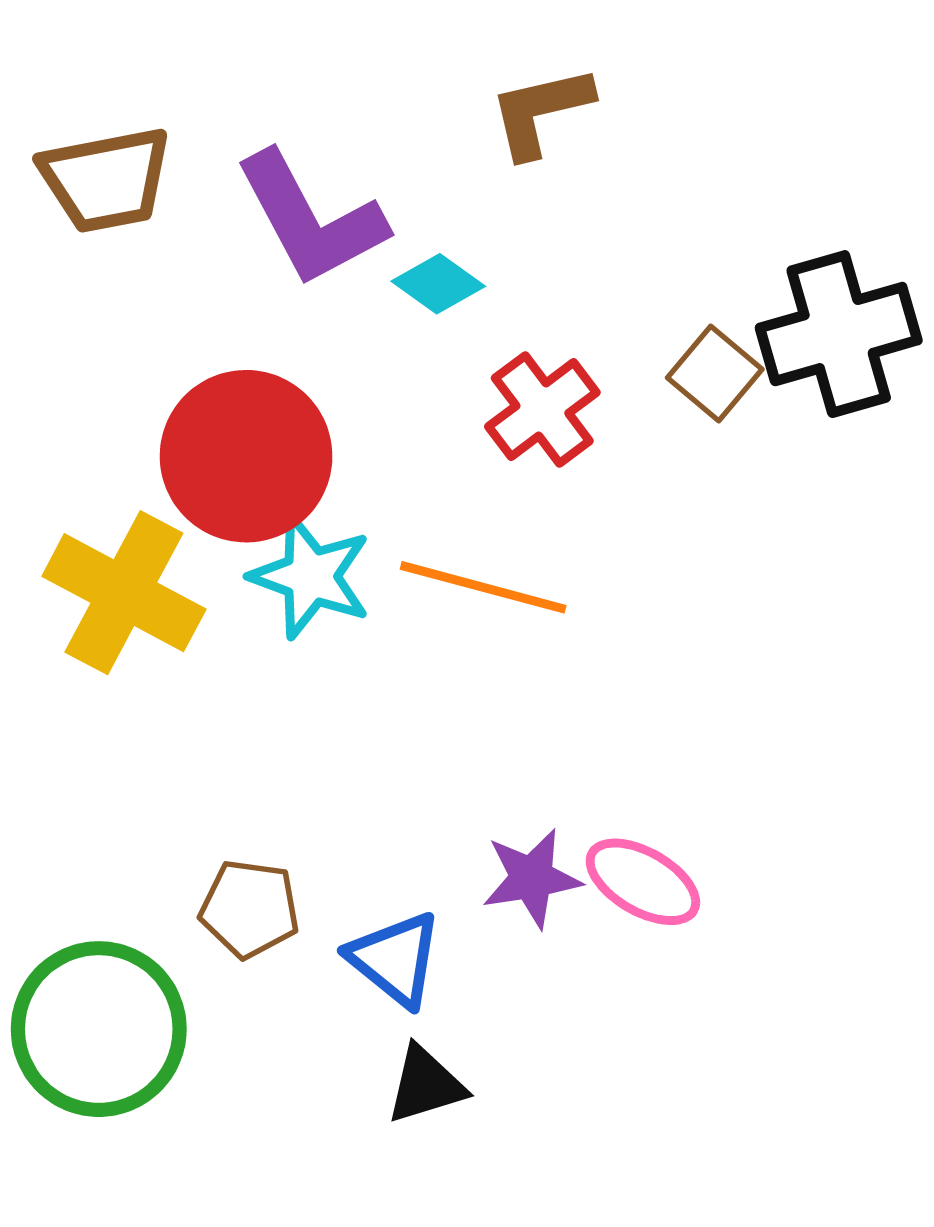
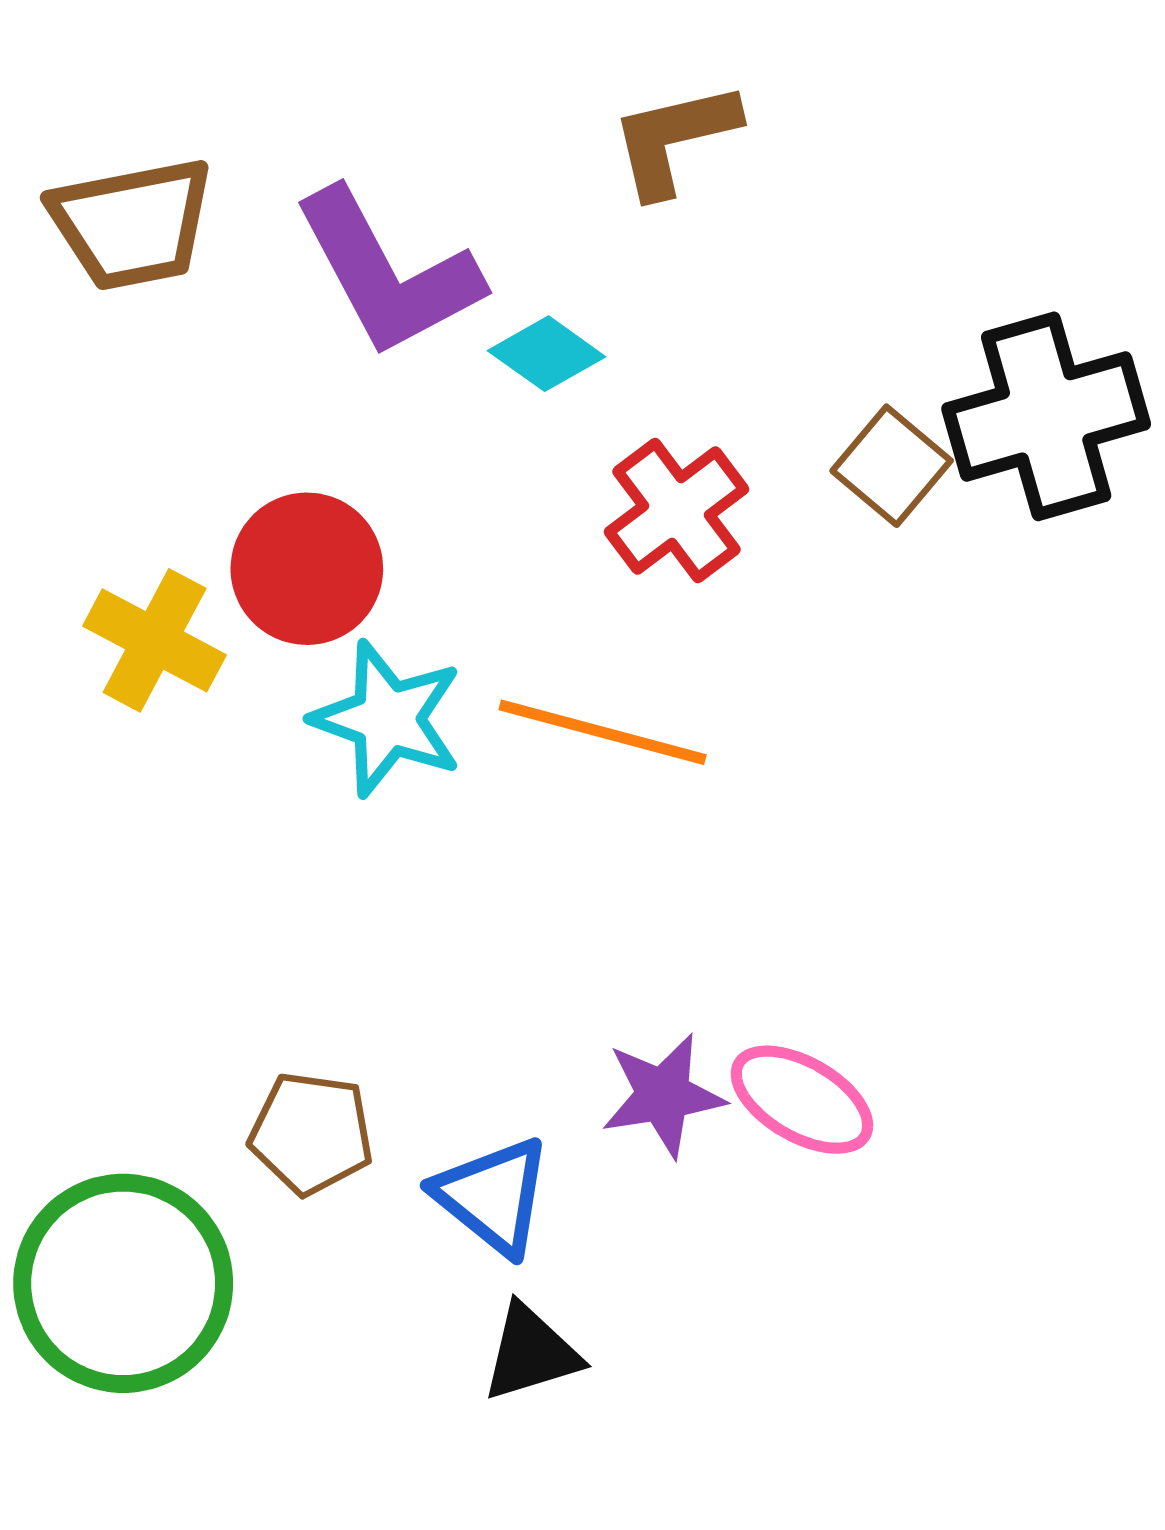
red circle: (246, 456) -> (307, 569), size x0.7
yellow cross: (124, 593) -> (155, 640), moved, size x0.7

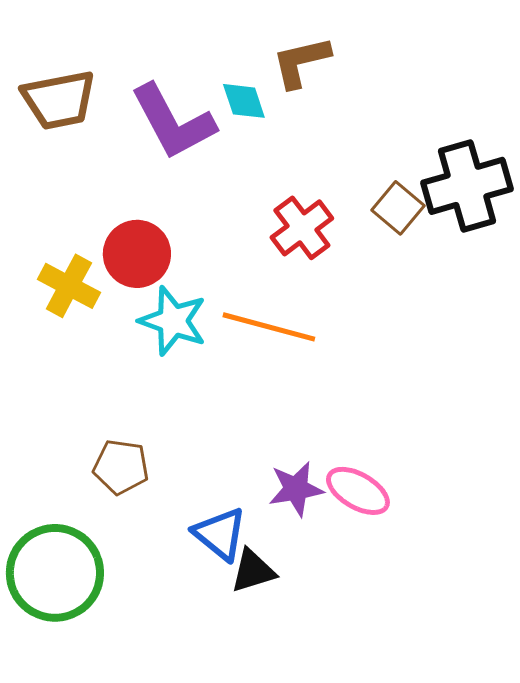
cyan diamond: (547, 354) -> (244, 101), moved, turned 36
brown pentagon: (311, 1133) -> (121, 467), moved
black triangle: (531, 1353) -> (253, 571), moved

